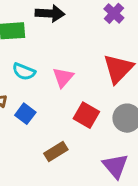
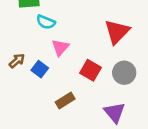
cyan semicircle: (24, 72) -> (46, 22), moved
pink triangle: (63, 77) -> (60, 47), moved

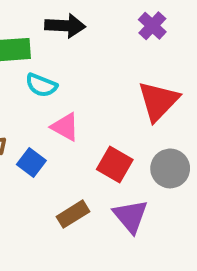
pink triangle: (60, 47) -> (65, 127), turned -42
purple triangle: (115, 113) -> (131, 216), moved

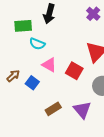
black arrow: (65, 26) -> (49, 14), turned 102
red square: (115, 165) -> (74, 71), moved

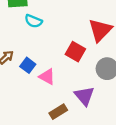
pink triangle: (49, 65) -> (47, 77), moved
brown rectangle: (53, 109) -> (58, 112), moved

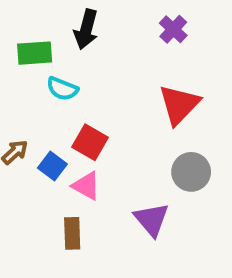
red square: (75, 52) -> (90, 142), moved
brown rectangle: (58, 112) -> (72, 233), moved, turned -60

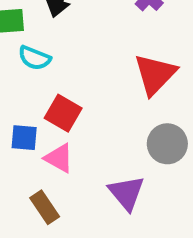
blue square: (52, 166) -> (24, 138), turned -32
brown rectangle: (72, 233) -> (45, 207), turned -32

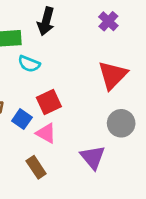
red square: (63, 113) -> (49, 102), turned 35
blue square: (24, 138) -> (22, 119), turned 30

